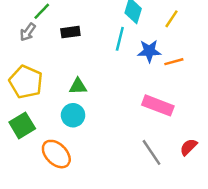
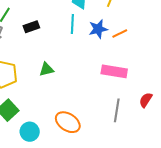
cyan circle: (73, 115) -> (30, 132), moved
gray line: (152, 152) -> (117, 110), turned 55
orange ellipse: (56, 154) -> (68, 122), moved

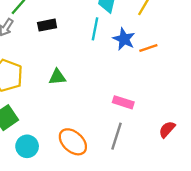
blue star: (98, 29) -> (124, 39), turned 30
pink rectangle: (114, 71) -> (123, 102), moved, size x0.7
gray line: (117, 110) -> (116, 136), moved

